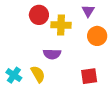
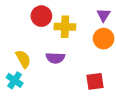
purple triangle: (88, 11) -> (104, 15), moved
yellow semicircle: (38, 74) -> (23, 59), moved

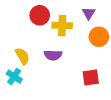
purple triangle: (104, 15) -> (89, 13), moved

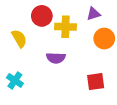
purple triangle: (89, 13) -> (93, 14), turned 40
yellow semicircle: (22, 56) -> (19, 39), moved

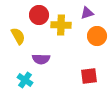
purple semicircle: (56, 58) -> (41, 59), moved
cyan cross: (15, 80) -> (25, 80), moved

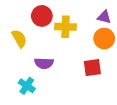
purple triangle: (87, 13) -> (104, 17), moved, turned 32
red square: (89, 76) -> (92, 68), moved

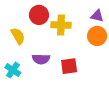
red square: (92, 68) -> (69, 66), moved
cyan cross: (27, 86) -> (13, 70), moved

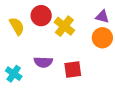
yellow cross: (61, 25) -> (64, 26), turned 36
yellow semicircle: (18, 36) -> (17, 26), moved

